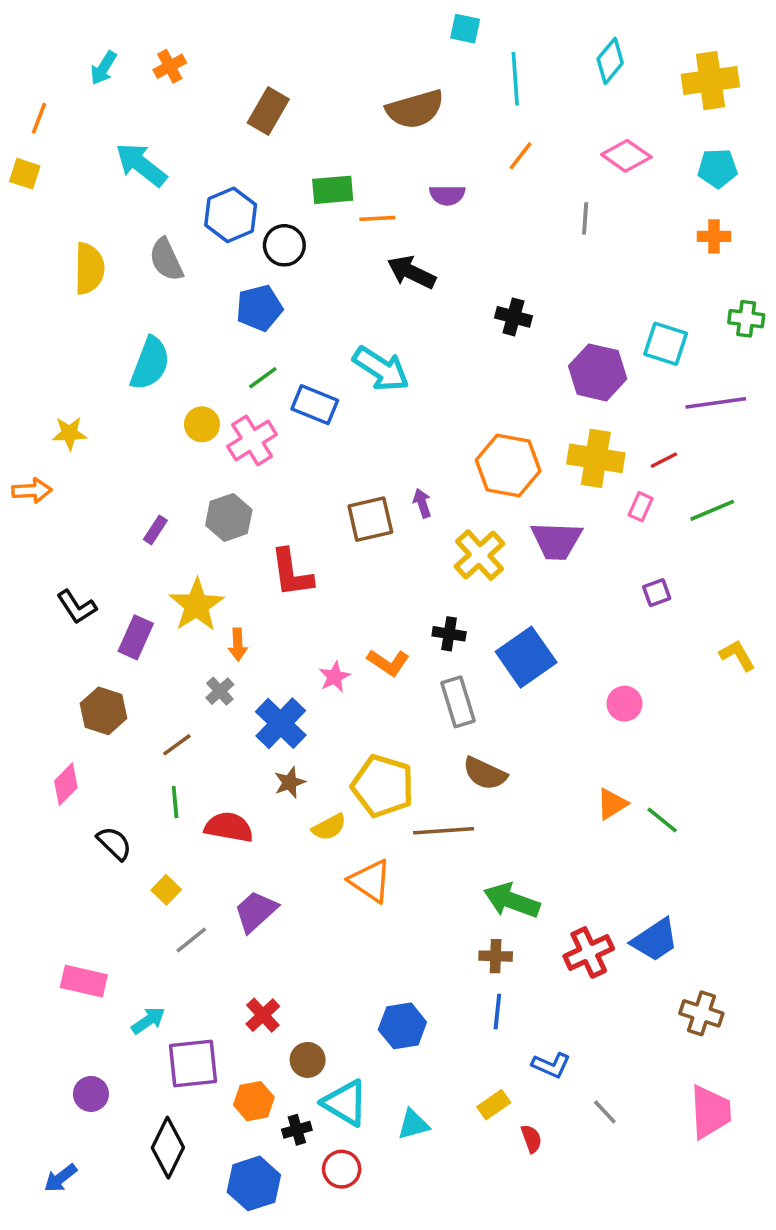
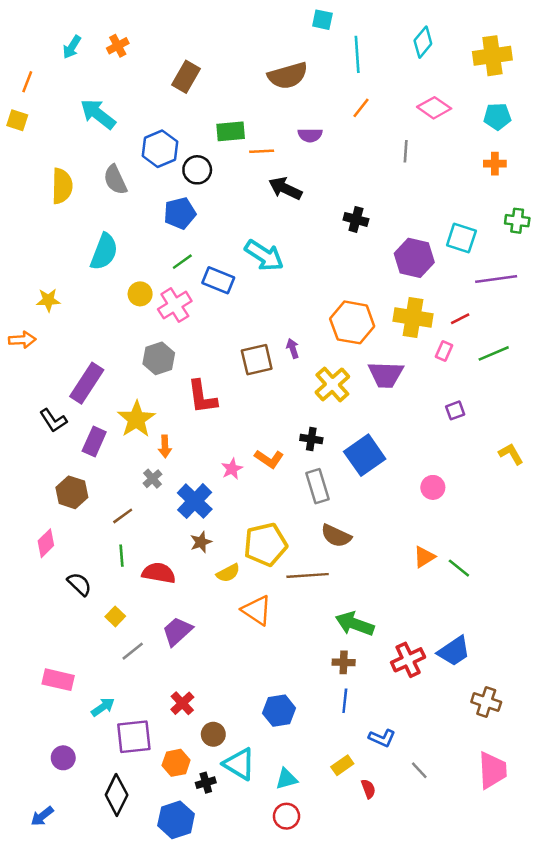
purple rectangle: (155, 530) -> (87, 383), moved, size x2.0
yellow pentagon: (383, 786) -> (265, 544), turned -30
red circle: (342, 1169) -> (286, 816), moved

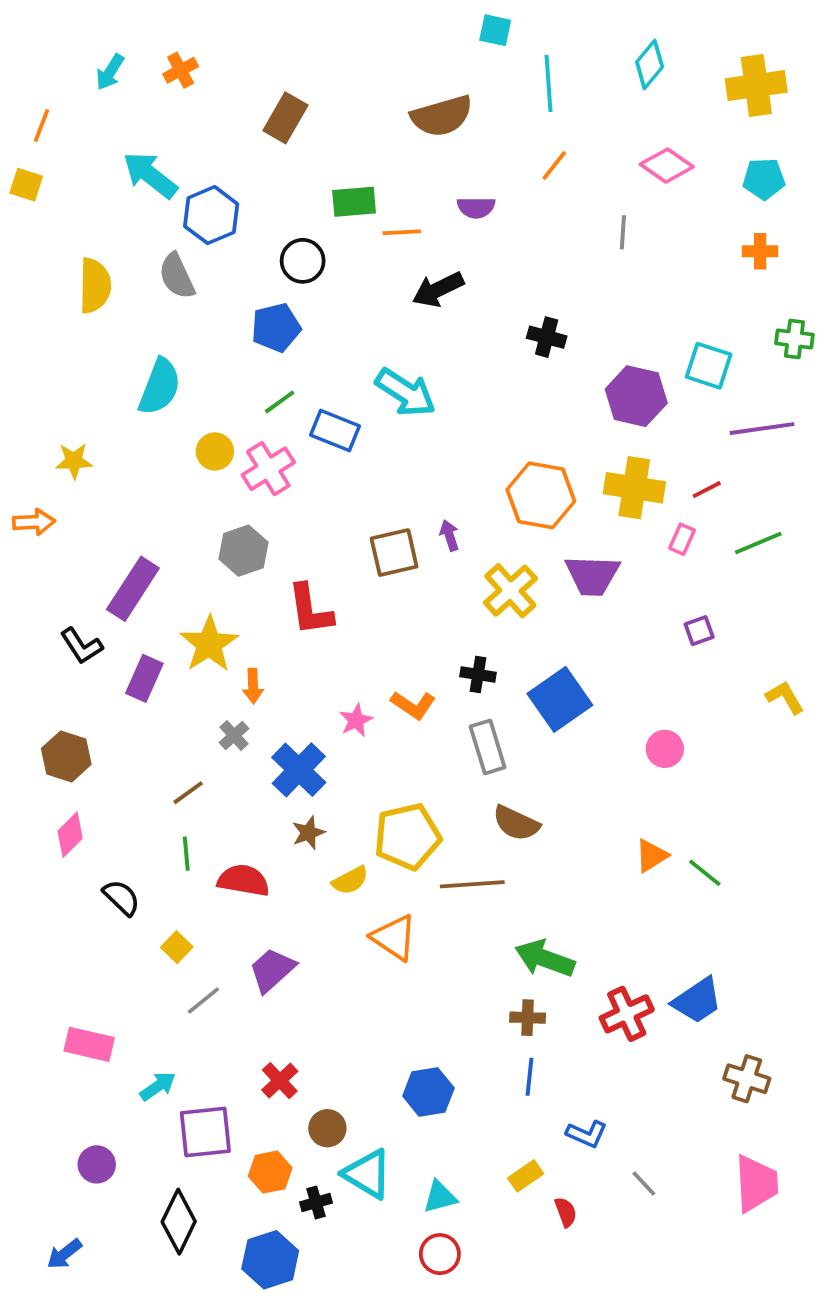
blue hexagon: (160, 149) -> (211, 215), moved
black arrow: (285, 188) -> (438, 289), turned -52
brown hexagon: (72, 492) -> (66, 756), moved

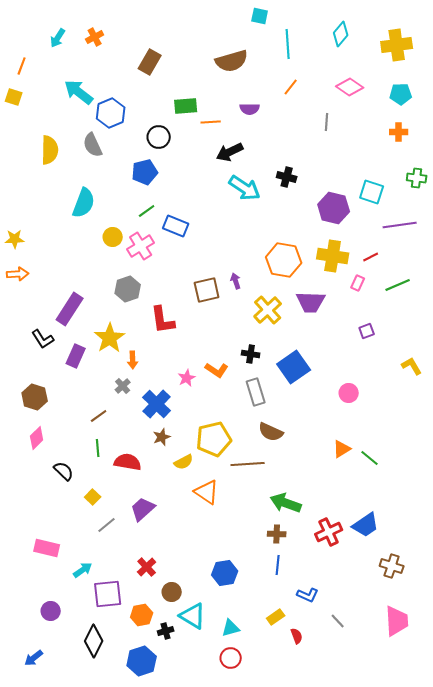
cyan arrow: (406, 392) -> (245, 188), moved
yellow star: (74, 461) -> (15, 239), moved

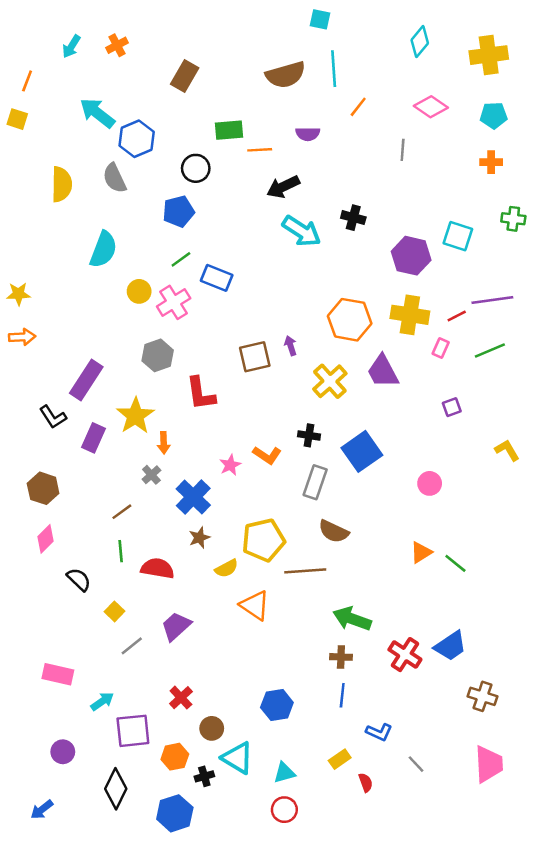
cyan line: (288, 44) -> (334, 69), moved
purple line: (400, 225) -> (492, 300), moved
purple trapezoid: (311, 302) -> (383, 371), turned 60
gray rectangle: (256, 392) -> (315, 482), turned 36
red cross: (329, 532) -> (405, 655), turned -32

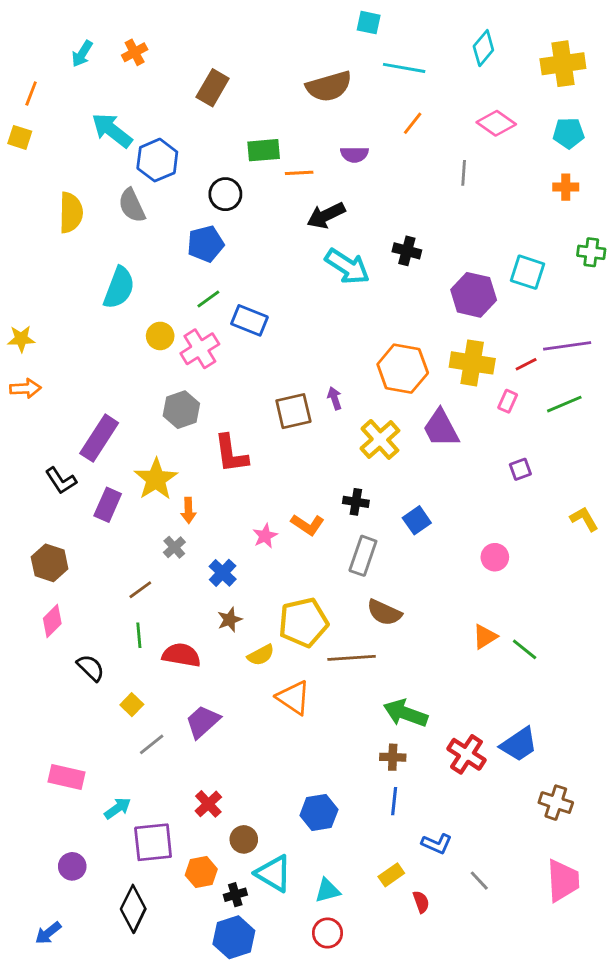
cyan line: (334, 69) -> (404, 68), moved, turned -76
blue square: (362, 451) -> (417, 520), size x0.6
blue cross: (193, 497) -> (223, 573), size x0.7
blue hexagon: (175, 813) -> (234, 937), moved

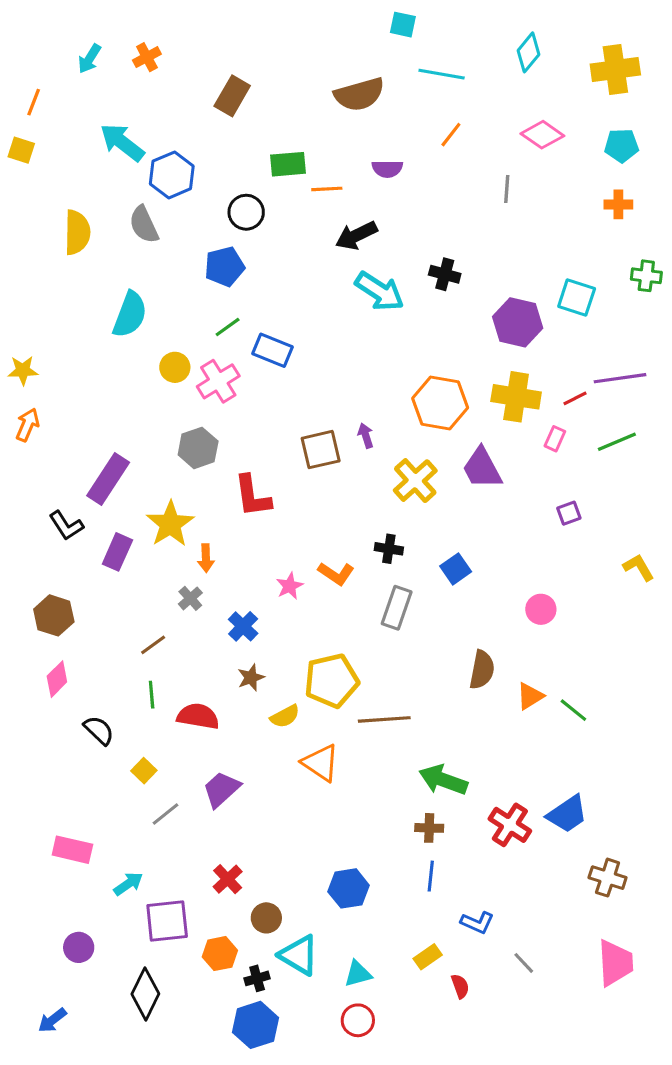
orange arrow: (25, 388) -> (27, 425), turned -64
brown semicircle: (384, 613) -> (482, 670), moved, turned -104

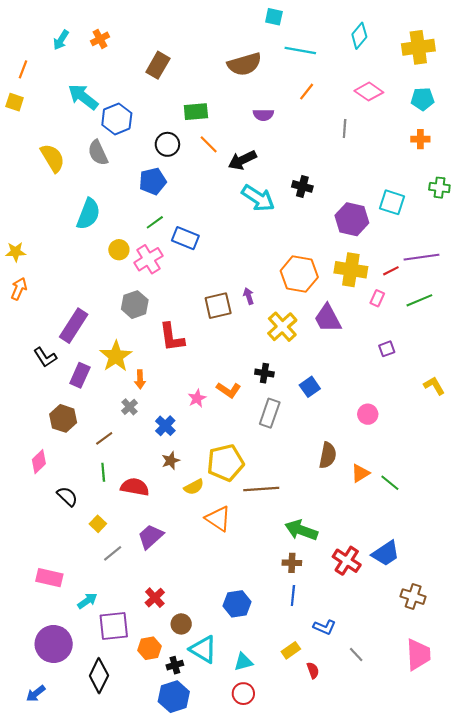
orange line: (327, 189) -> (209, 144), moved, turned 48
yellow semicircle: (77, 232) -> (53, 158), turned -32
brown hexagon: (54, 615) -> (63, 418), moved
purple circle: (79, 947) -> (54, 644), size x1.8

